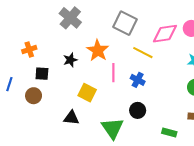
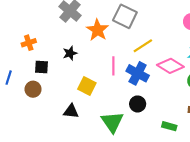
pink diamond: (165, 34) -> (170, 66), moved, turned 40
orange star: (98, 50) -> (97, 30), moved
yellow line: (143, 53) -> (143, 46), turned -60
blue cross: (138, 80) -> (138, 73), size x1.5

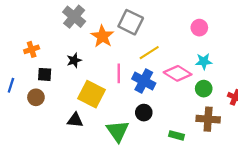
yellow square: (87, 86) -> (91, 94), size x1.4

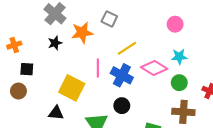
gray square: (131, 22) -> (109, 19), size x0.7
orange star: (102, 36) -> (82, 33), turned 30
black star: (74, 60) -> (55, 43), moved

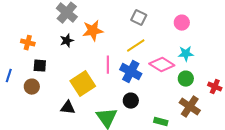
gray square: (109, 19) -> (139, 18), moved
orange cross: (14, 45) -> (28, 43), turned 32
yellow square: (72, 88) -> (83, 84), turned 30
brown cross: (183, 112) -> (190, 107), turned 30

